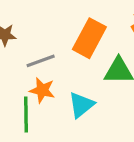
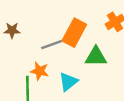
gray line: (41, 61) -> (52, 45), moved

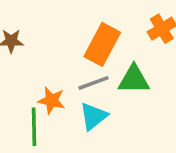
gray line: (52, 45) -> (93, 83), moved

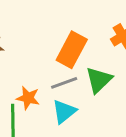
green triangle: (134, 79) -> (99, 80), turned -44

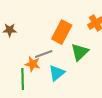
gray line: (64, 83) -> (44, 54), moved

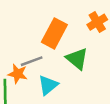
green triangle: (80, 52) -> (77, 59), turned -36

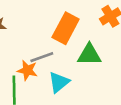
green triangle: (77, 59) -> (89, 55), turned -40

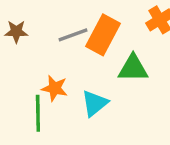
gray line: (42, 57) -> (73, 35), moved

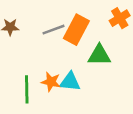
orange star: (55, 88) -> (51, 82), moved
cyan triangle: (95, 103) -> (70, 82), turned 45

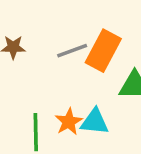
orange star: (51, 82) -> (69, 122), turned 30

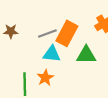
cyan triangle: (95, 122) -> (52, 54), moved

